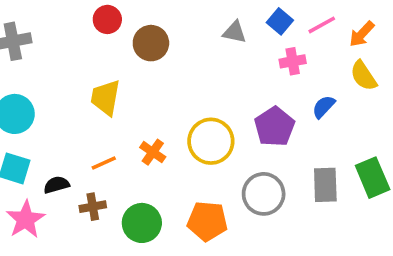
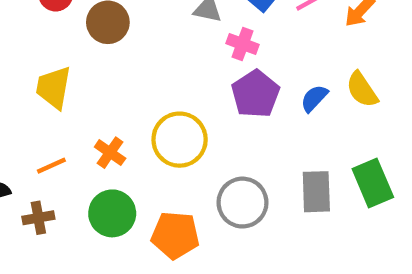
pink cross: (293, 61) -> (243, 44), moved, turned 30
yellow semicircle: (364, 76) -> (362, 90), moved
purple pentagon: (274, 127) -> (256, 94), moved
green circle: (142, 223) -> (112, 213), moved

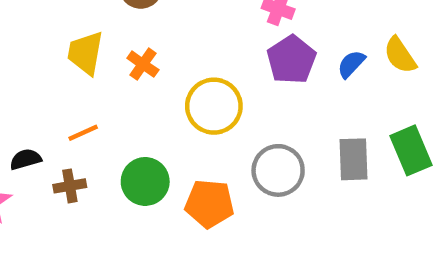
orange cross: (110, 153) -> (143, 64), moved

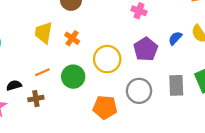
purple pentagon: (291, 60) -> (146, 49), moved
green circle: (145, 181) -> (73, 77), moved

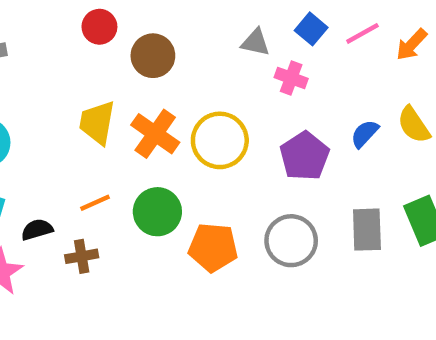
orange cross: (72, 38) -> (155, 134), size x1.5
yellow circle: (107, 59) -> (220, 140), moved
orange pentagon: (105, 107) -> (213, 247), moved

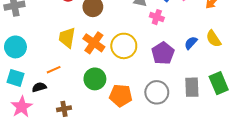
orange line: (95, 203) -> (54, 70), moved
brown cross: (82, 256) -> (64, 109), moved

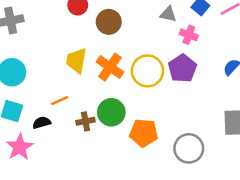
purple pentagon: (163, 53) -> (182, 68), moved
gray circle: (157, 92) -> (189, 148), moved
brown cross: (64, 109) -> (86, 121), moved

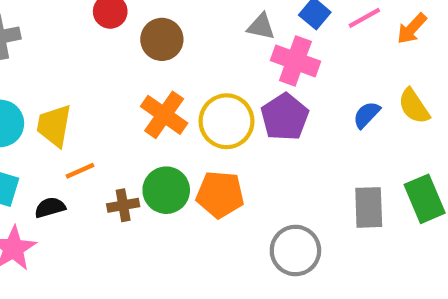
pink cross: (189, 35) -> (295, 61), size x1.5
yellow trapezoid: (76, 61) -> (54, 126), moved
orange pentagon: (144, 133) -> (220, 194), moved

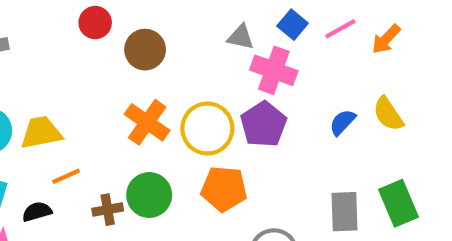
yellow trapezoid: (54, 126) -> (41, 133), turned 69
orange pentagon: (220, 194) -> (224, 189), moved

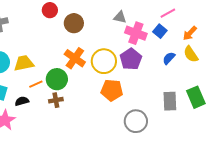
blue square: (293, 25) -> (160, 31), moved
orange arrow: (386, 39) -> (190, 33), moved
green circle: (149, 195) -> (57, 79), moved

